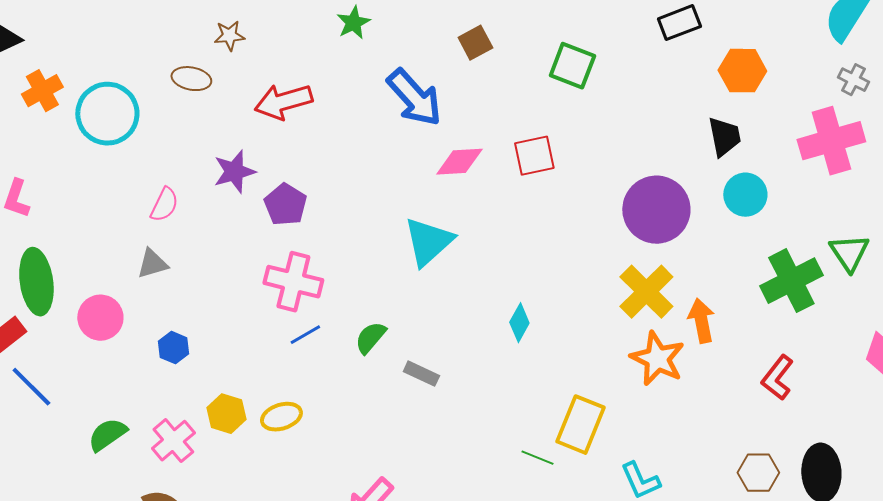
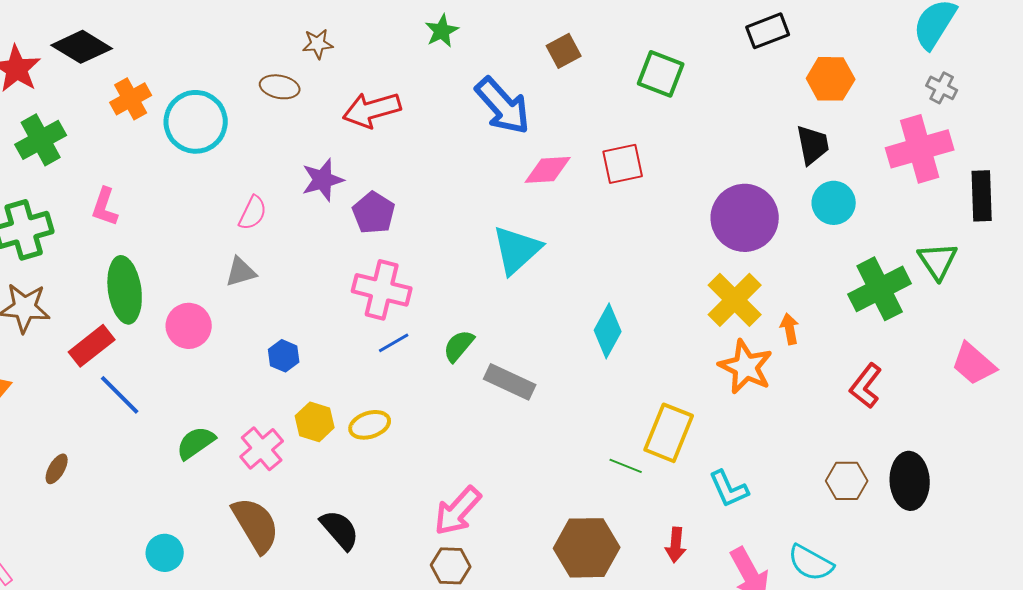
orange arrow: (701, 321) -> (790, 329), size x0.7
cyan diamond: (519, 323) -> (608, 331), size x1.4
blue hexagon: (173, 348) -> (284, 356), moved
gray rectangle: (421, 374) -> (510, 382), size x1.4

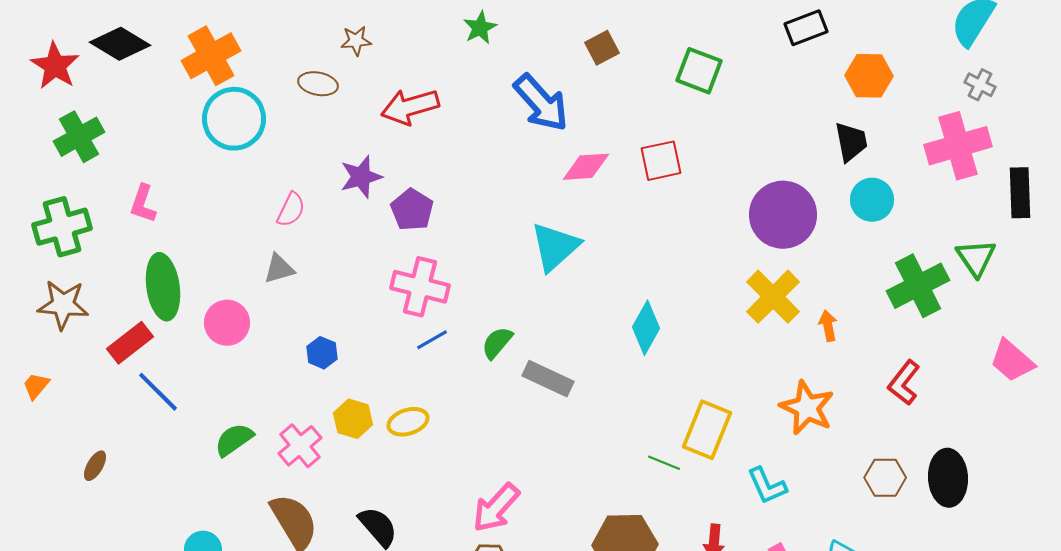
orange cross: (131, 99) -> (211, 56), moved, size x1.4
orange star: (746, 367) -> (807, 408), moved

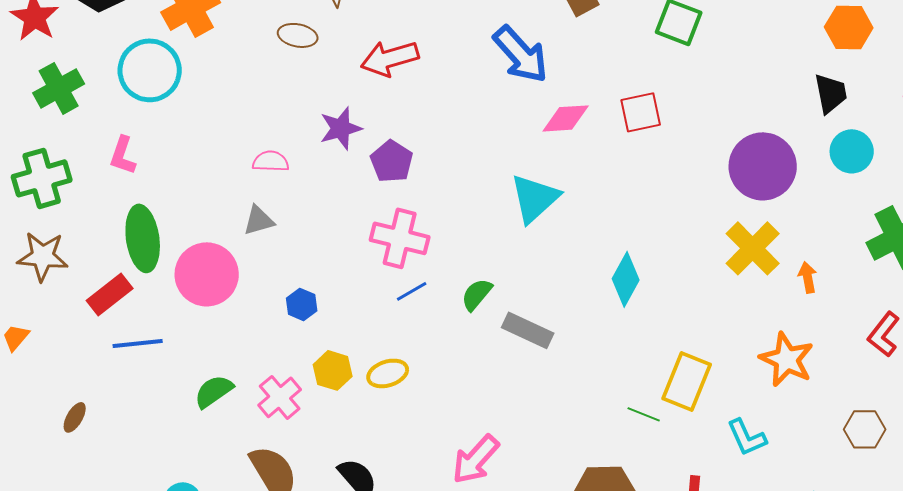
cyan circle: (234, 119) -> (150, 70), moved
pink semicircle: (291, 210) -> (271, 161), turned -114
pink circle: (227, 323) -> (207, 274), size x1.4
blue line: (158, 392) -> (138, 343), turned -51

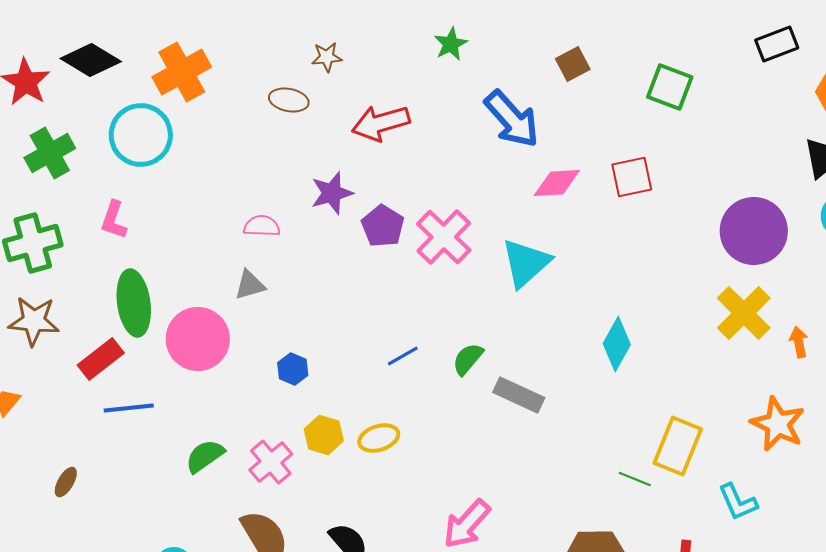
pink cross: (400, 238) -> (444, 237), moved, turned 30

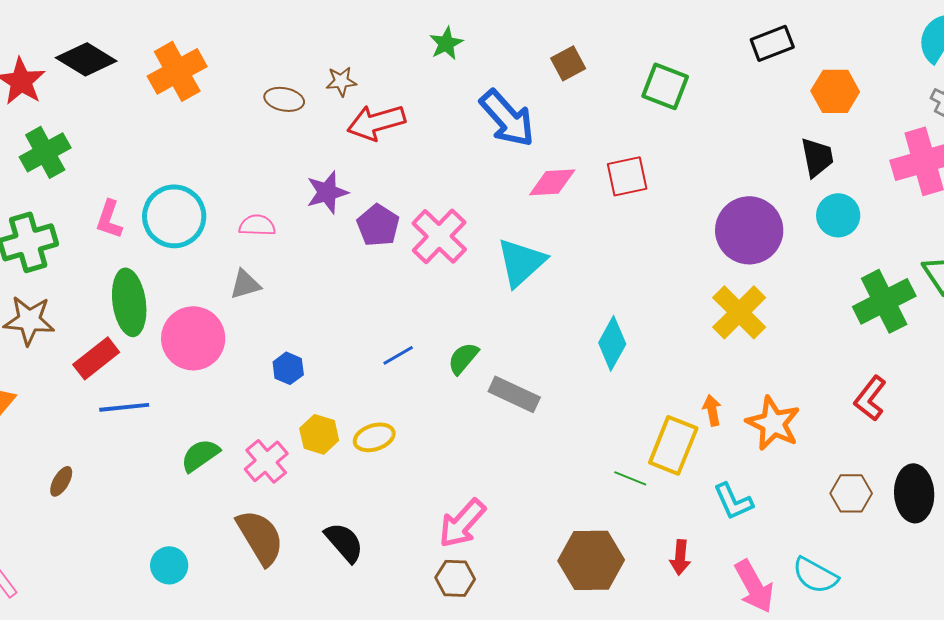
brown star: (327, 57) -> (341, 81), moved
cyan circle: (141, 135) -> (174, 216), moved
orange arrow: (799, 342) -> (712, 410), moved

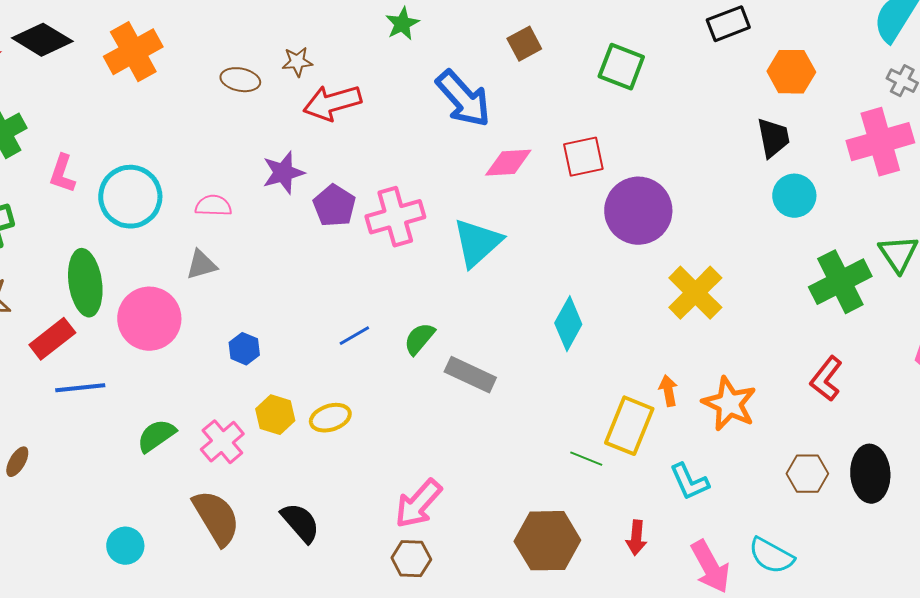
pink L-shape: (109, 219) -> (62, 174), moved
purple circle: (749, 230) -> (638, 211), moved
pink cross: (439, 236) -> (395, 217), turned 30

